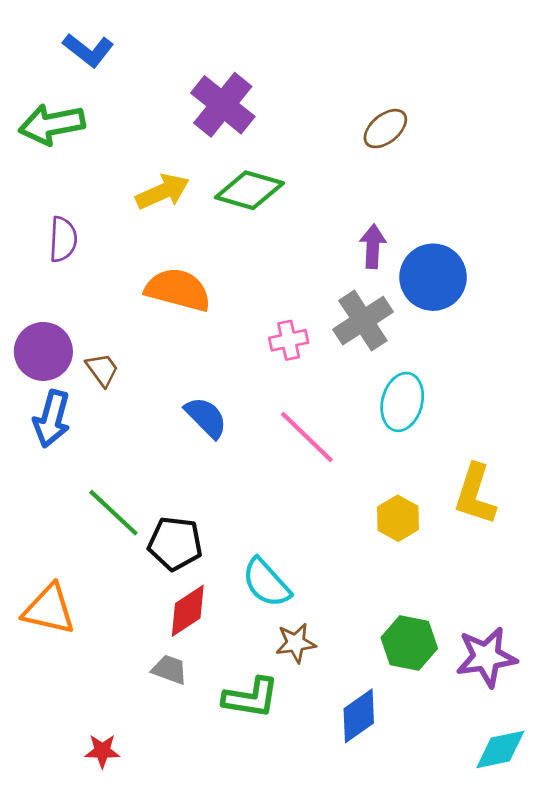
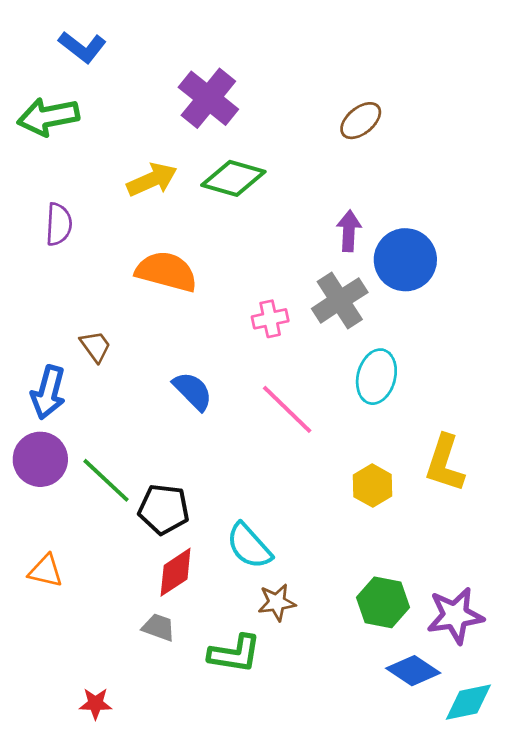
purple circle: (43, 351) -> (40, 459), moved
orange triangle: (49, 609) -> (46, 571), size x0.7
blue diamond: (359, 716) -> (413, 671), moved, turned 69

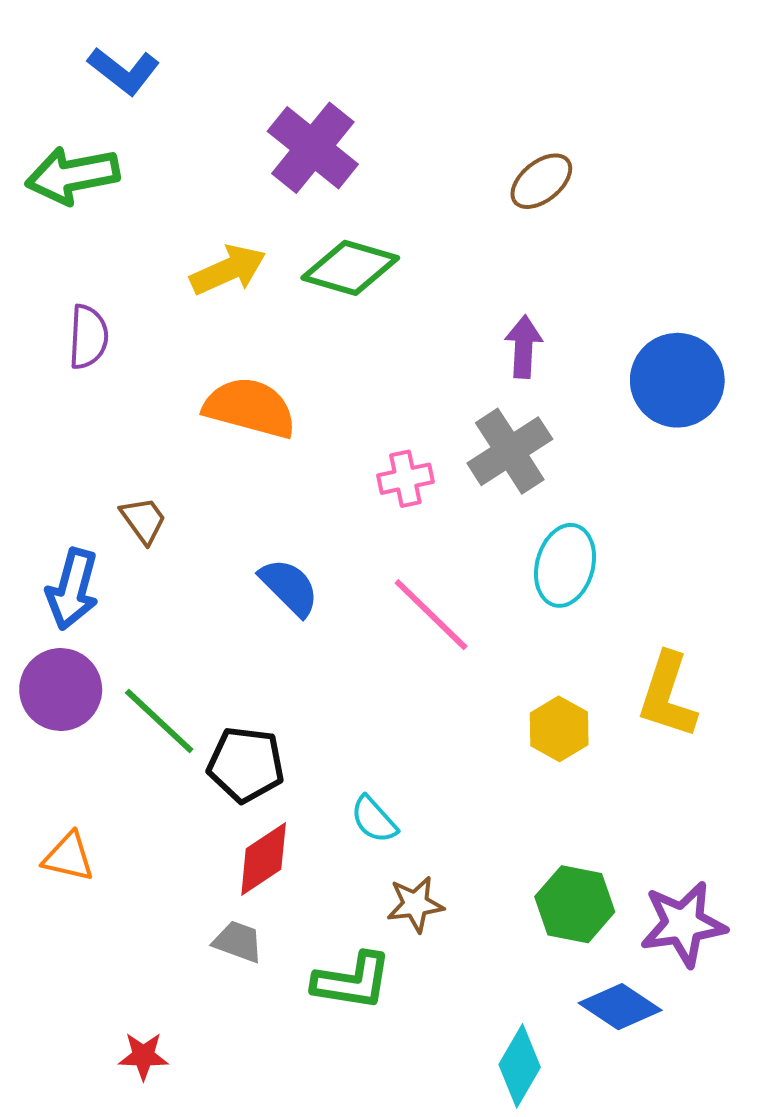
blue circle: (405, 260) -> (677, 380), moved
cyan semicircle: (249, 546) -> (374, 820), size x0.7
cyan diamond: (468, 702) -> (520, 1066), moved, turned -48

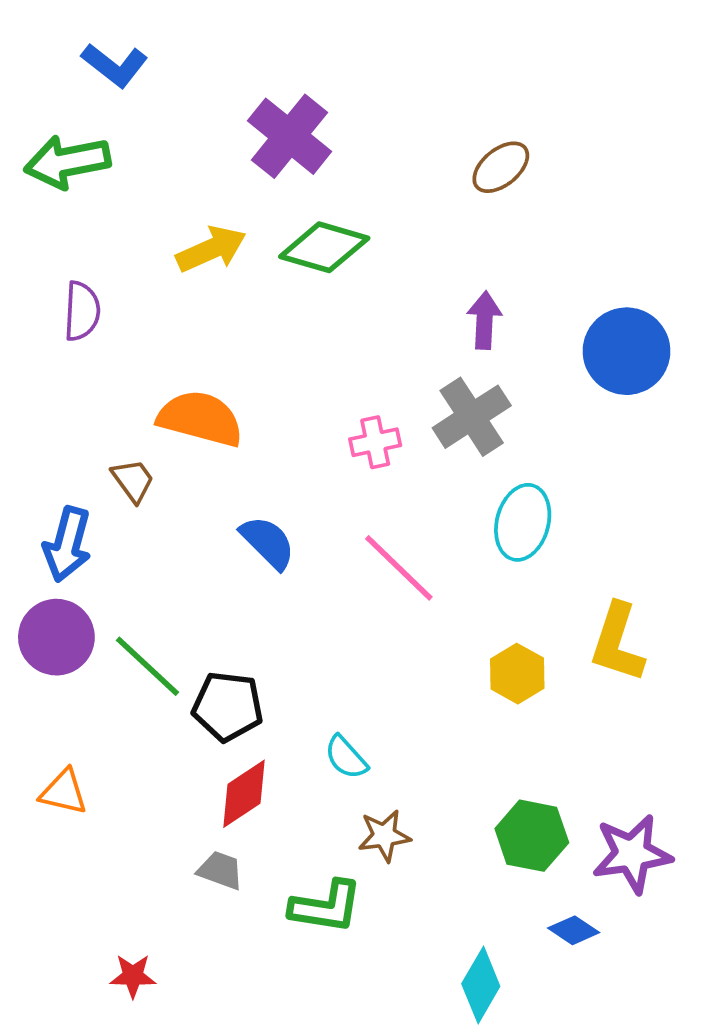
orange semicircle: (250, 408) -> (200, 419), moved
blue diamond: (620, 1007) -> (574, 930), size x0.7

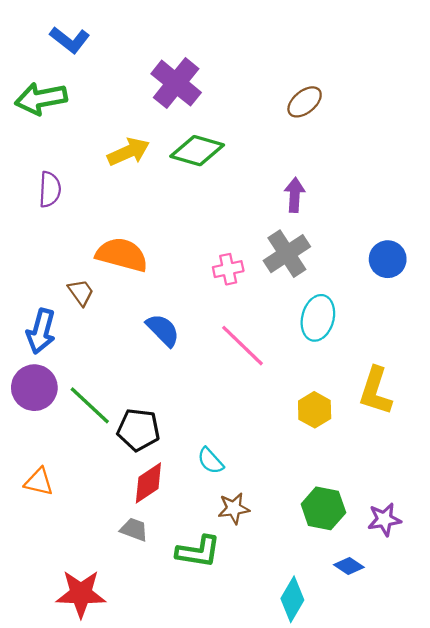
blue circle: (627, 351) -> (388, 259), moved, size x0.7
purple star: (632, 854) -> (384, 519), size x0.7
red star: (133, 976) -> (81, 594), size x1.8

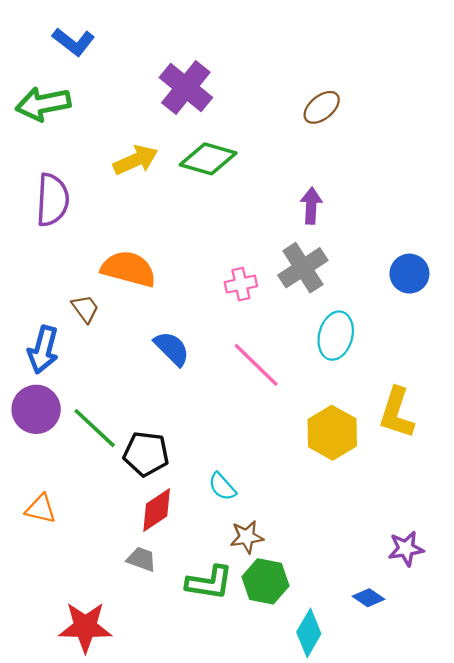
purple semicircle: (50, 189) -> (52, 200), size x1.4
yellow hexagon: (315, 410) -> (332, 433), size x1.4
green hexagon: (323, 508) -> (265, 581), moved

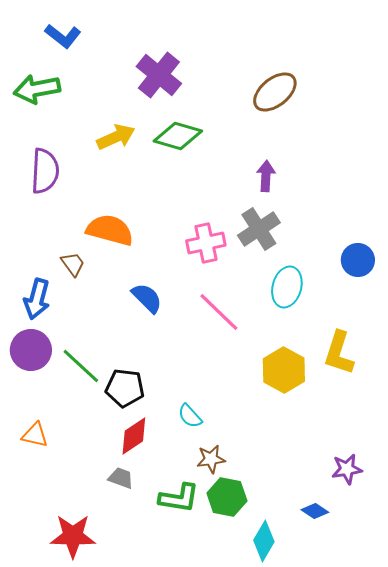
brown ellipse: (322, 107) -> (275, 92), size x1.4
blue circle: (409, 274) -> (358, 260), moved
pink cross: (241, 284) -> (206, 243), size x1.4

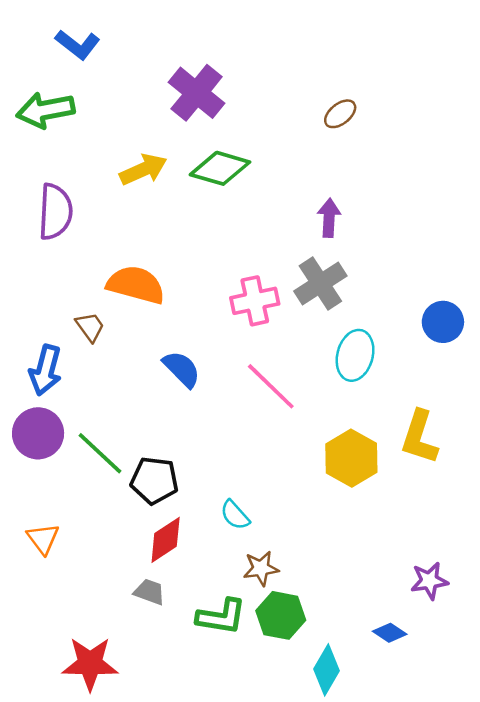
brown ellipse: (275, 92) -> (340, 114), size x0.6
orange triangle: (35, 435) -> (43, 539), turned 40

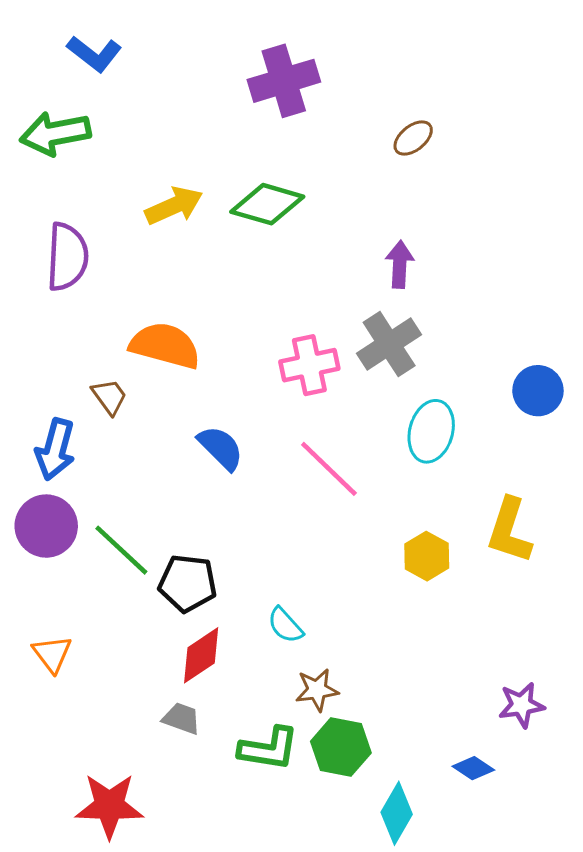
purple cross: (197, 93) -> (284, 81), moved, turned 34
yellow hexagon: (351, 458) -> (427, 556), size x0.7

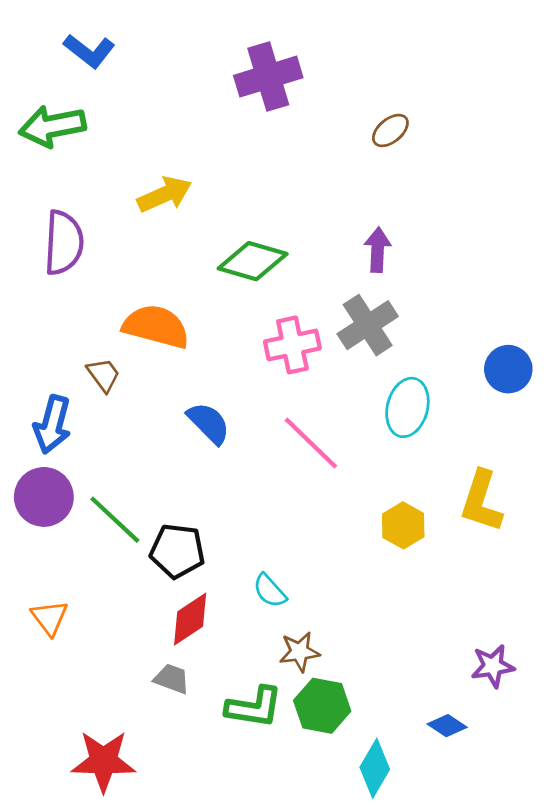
green diamond: (267, 204) -> (253, 261), moved

